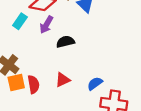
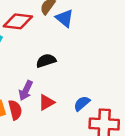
purple arrow: (46, 25) -> (26, 91), moved

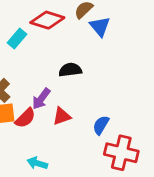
blue semicircle: (82, 103) -> (101, 125), turned -30
red semicircle: (15, 110) -> (25, 118), turned 48

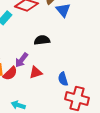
blue semicircle: (101, 125) -> (63, 79), turned -48

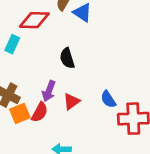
black semicircle: (42, 40) -> (67, 58), turned -84

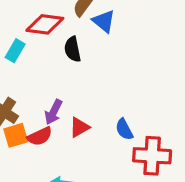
black semicircle: (67, 58) -> (73, 49), moved
red semicircle: (40, 112) -> (40, 136), turned 30

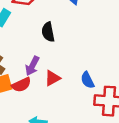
black semicircle: (73, 49) -> (48, 32), moved

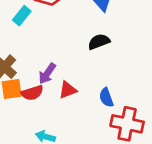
black semicircle: (48, 32) -> (99, 42), moved, turned 72

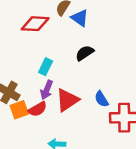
cyan rectangle: (22, 16) -> (46, 67), moved
red triangle: (68, 90) -> (67, 100), size x1.5

